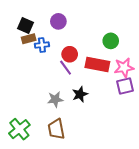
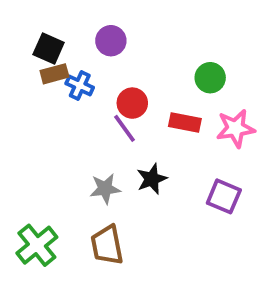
blue cross: (42, 45) -> (80, 85), turned 32
red rectangle: (97, 64) -> (185, 122), size x0.7
purple square: (125, 86) -> (224, 196), moved, turned 36

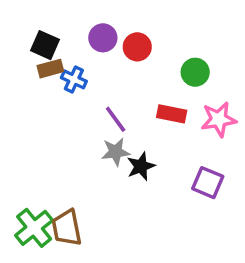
red circle: (132, 103) -> (137, 47), moved
gray star: (105, 189) -> (116, 152), moved
brown trapezoid: (107, 245) -> (67, 228), moved

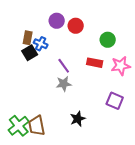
black square: (45, 45) -> (30, 53), moved, turned 35
brown rectangle: (50, 69) -> (28, 38), turned -64
black star: (141, 166) -> (78, 119), moved

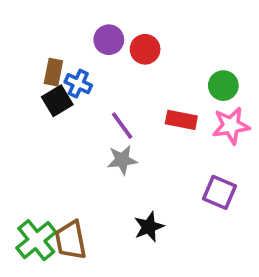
green circle: (108, 40) -> (223, 86), moved

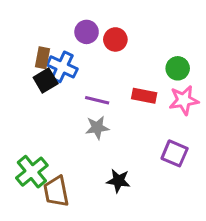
blue cross: (78, 84) -> (62, 67), size x1.4
purple line: (122, 126) -> (97, 100), turned -40
black star: (149, 227) -> (118, 181), turned 30
green cross: (36, 240) -> (32, 172), moved

